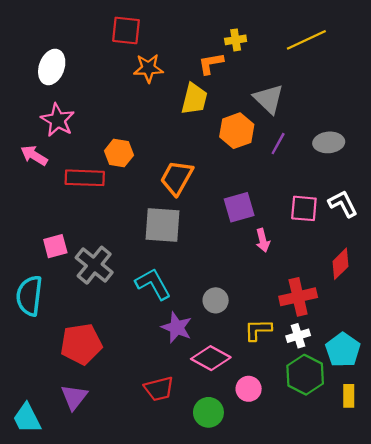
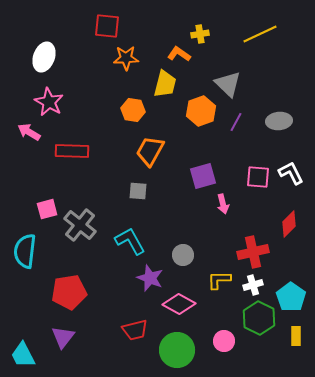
orange L-shape: (211, 63) -> (179, 54), turned 45
orange hexagon: (119, 153) -> (133, 110), moved
gray square: (163, 225) -> (138, 191), size x0.6
pink circle: (249, 389) -> (224, 341), moved
green circle: (208, 412) -> (177, 350), size x1.4

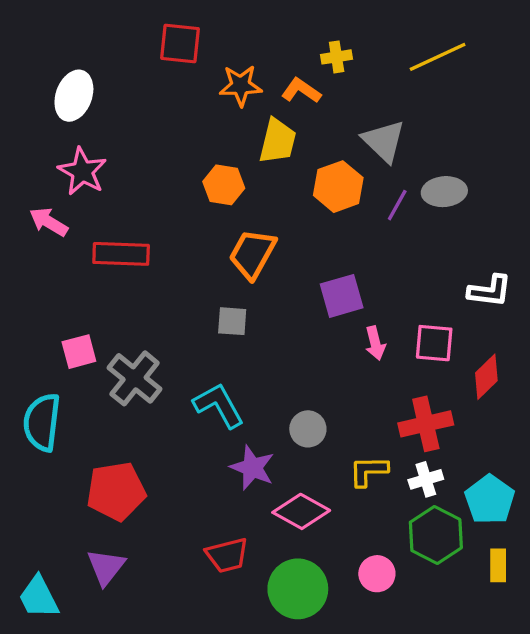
orange star: (126, 58) -> (241, 86), moved
gray ellipse: (279, 121) -> (444, 192), moved
white L-shape: (291, 173) -> (490, 291), turned 124
pink square: (258, 177) -> (434, 343), moved

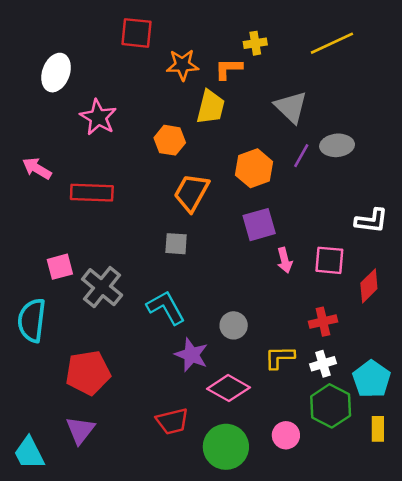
orange L-shape: (301, 91) -> (228, 69), turned -36
pink star: (82, 171) -> (98, 117), moved
orange hexagon: (338, 187) -> (254, 168), moved
red cross: (426, 424) -> (323, 322), size x0.7

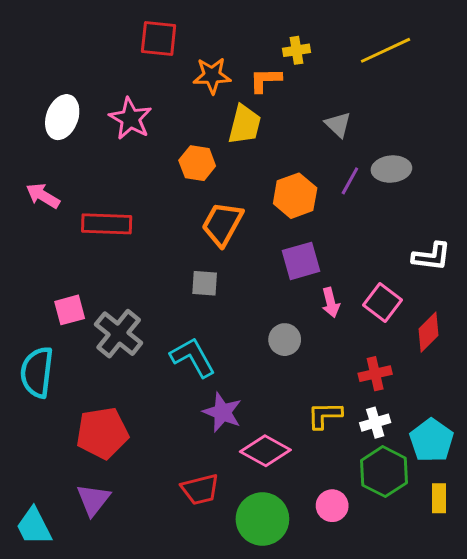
white ellipse: (56, 73) -> (62, 117), moved
gray triangle: (291, 107) -> (338, 125), size x0.7
pink star: (98, 117) -> (130, 119), moved
pink square: (329, 260) -> (383, 302), turned 32
gray circle: (234, 325) -> (285, 340), moved

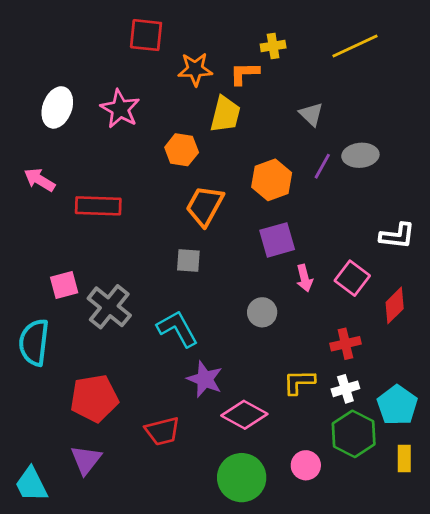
red trapezoid: (200, 489) -> (162, 431), moved

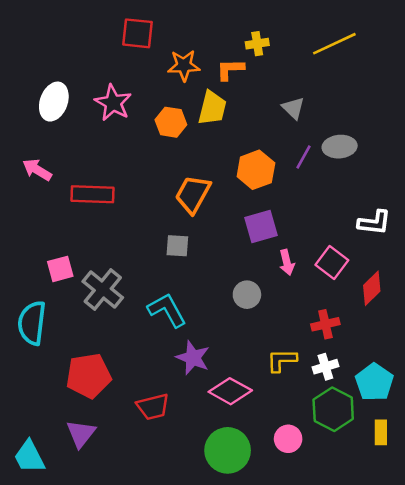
orange hexagon: (182, 150) -> (171, 122), moved

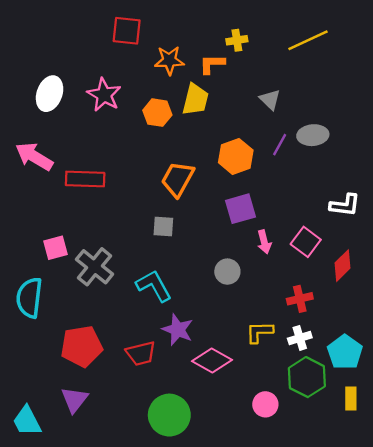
pink arrow: (37, 170) -> (34, 156), size x1.4
red trapezoid: (153, 407) -> (141, 353), moved
green circle: (228, 450) -> (169, 415), moved

